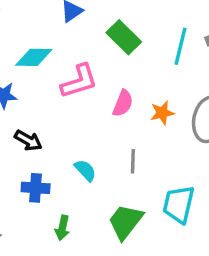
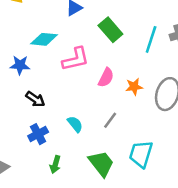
gray line: (133, 161) -> (110, 120), turned 30
blue cross: (36, 188) -> (38, 134), turned -36
green trapezoid: (125, 222) -> (101, 164), turned 100

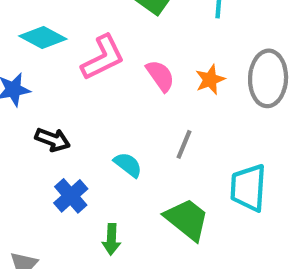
cyan diamond: (44, 39) -> (43, 37), turned 36
pink semicircle: (106, 78) -> (160, 76), turned -48

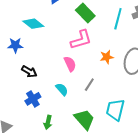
pink L-shape: (103, 58) -> (81, 40), moved
pink semicircle: (160, 76) -> (70, 64), moved

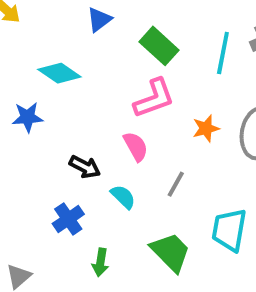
black arrow: (29, 72) -> (85, 167), moved

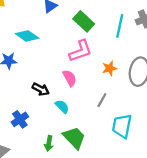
gray line: (176, 184) -> (102, 100), moved
blue cross: (68, 219) -> (20, 119), moved
green trapezoid: (171, 252) -> (74, 138), moved

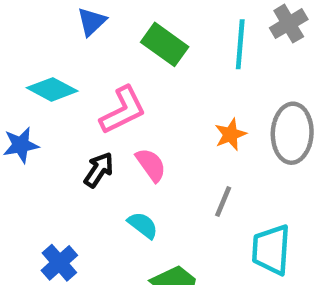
pink L-shape: (80, 51) -> (123, 110), moved
black arrow: (41, 89) -> (99, 170), moved, turned -77

